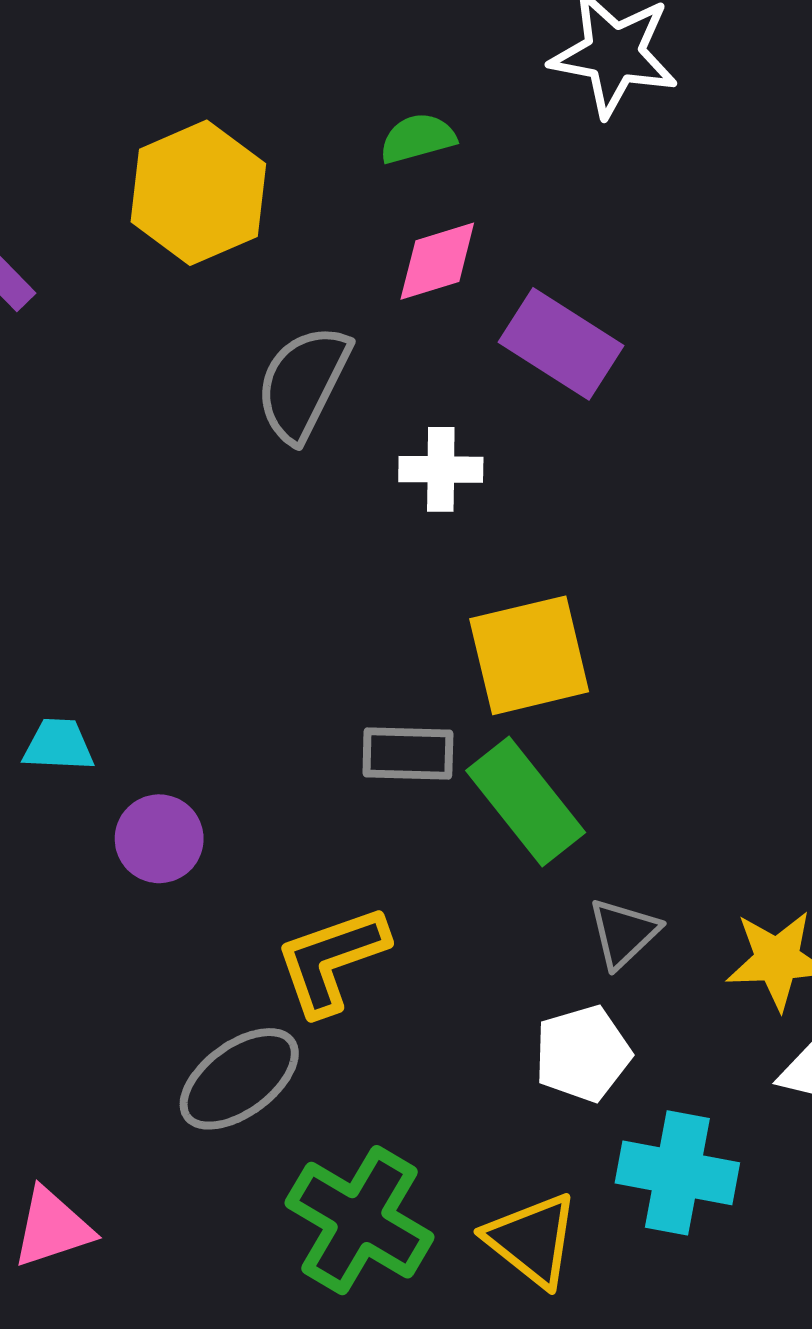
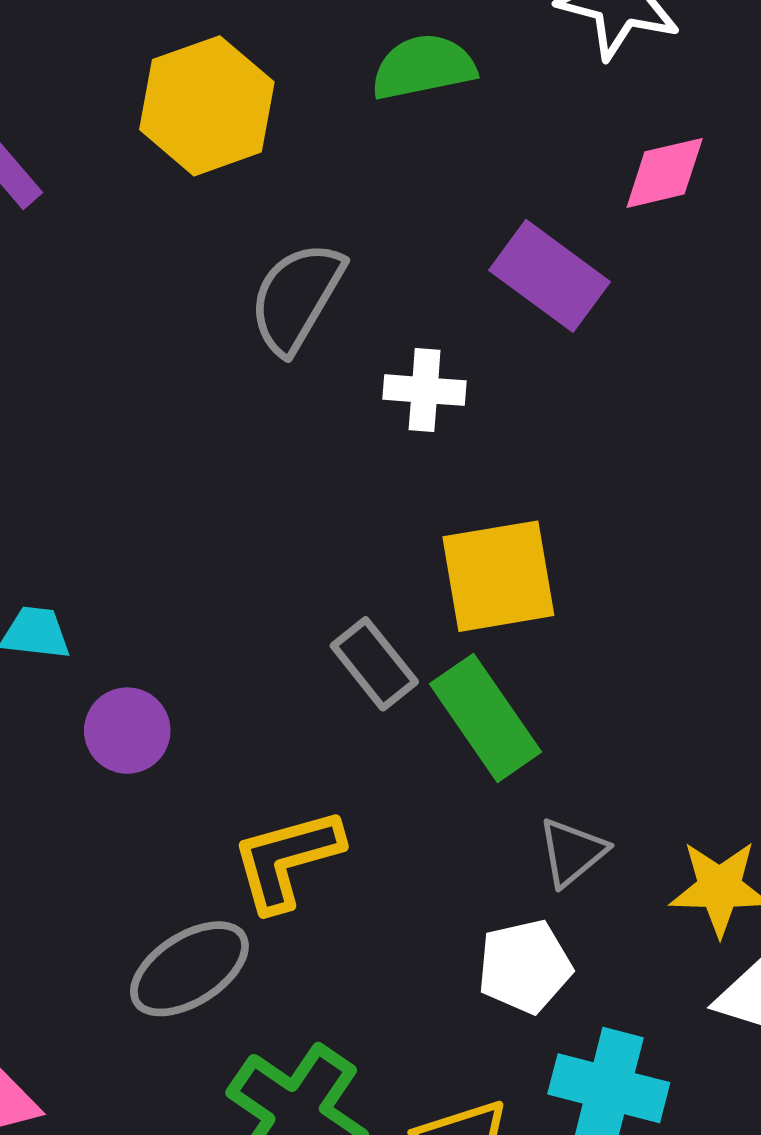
green semicircle: (418, 138) -> (423, 67), size x1.4
pink diamond: (437, 261) -> (665, 173), moved
gray rectangle: (408, 754) -> (374, 664), turned 46

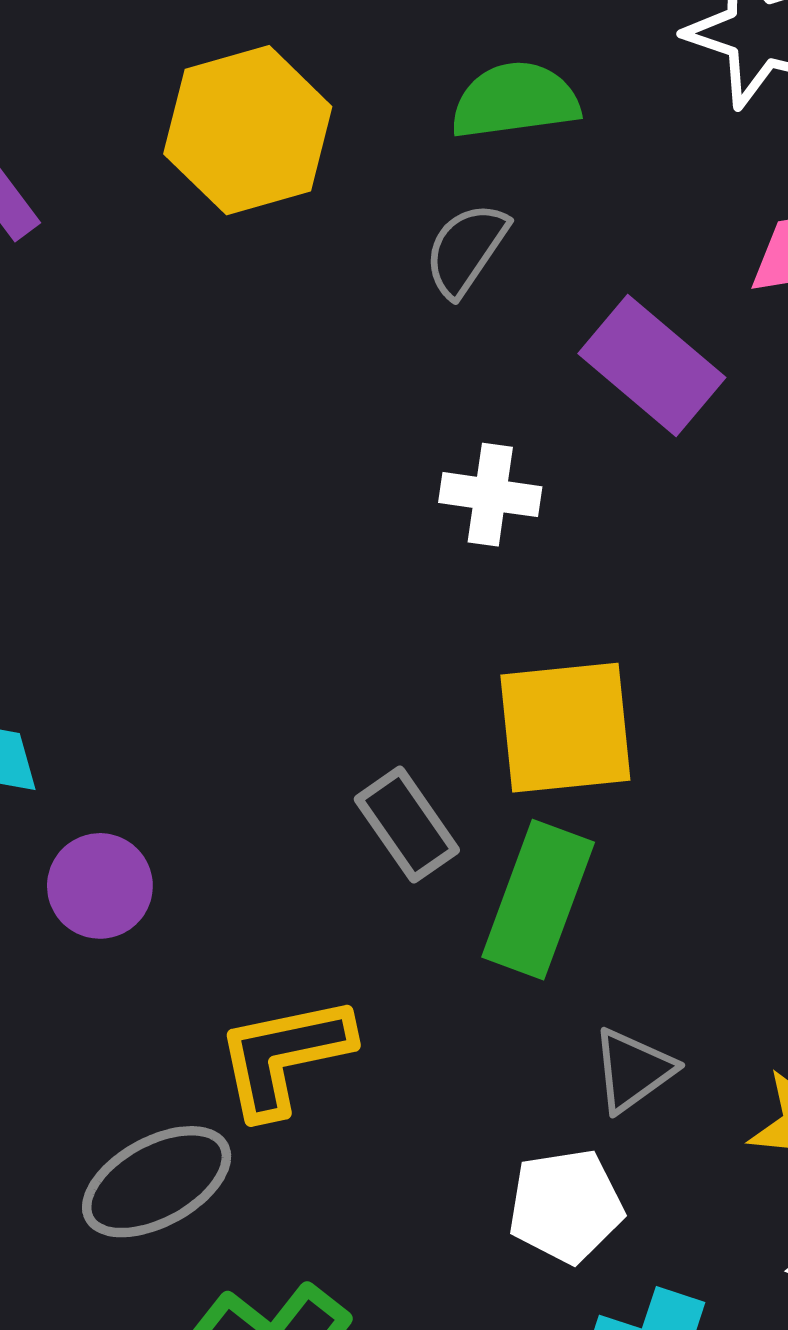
gray semicircle: (296, 297) -> (466, 249), moved, size x0.7
green rectangle: (486, 718) -> (538, 900), turned 51

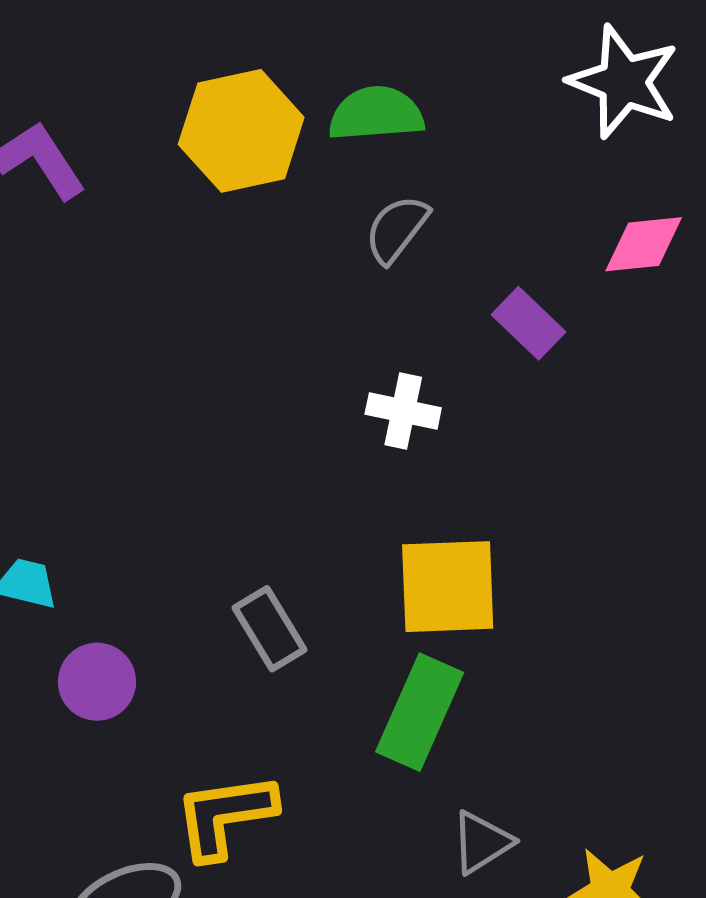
green semicircle: (515, 100) -> (376, 114), moved
purple rectangle: (652, 365) -> (528, 323), size x0.7
gray rectangle: (407, 825) -> (269, 629), moved

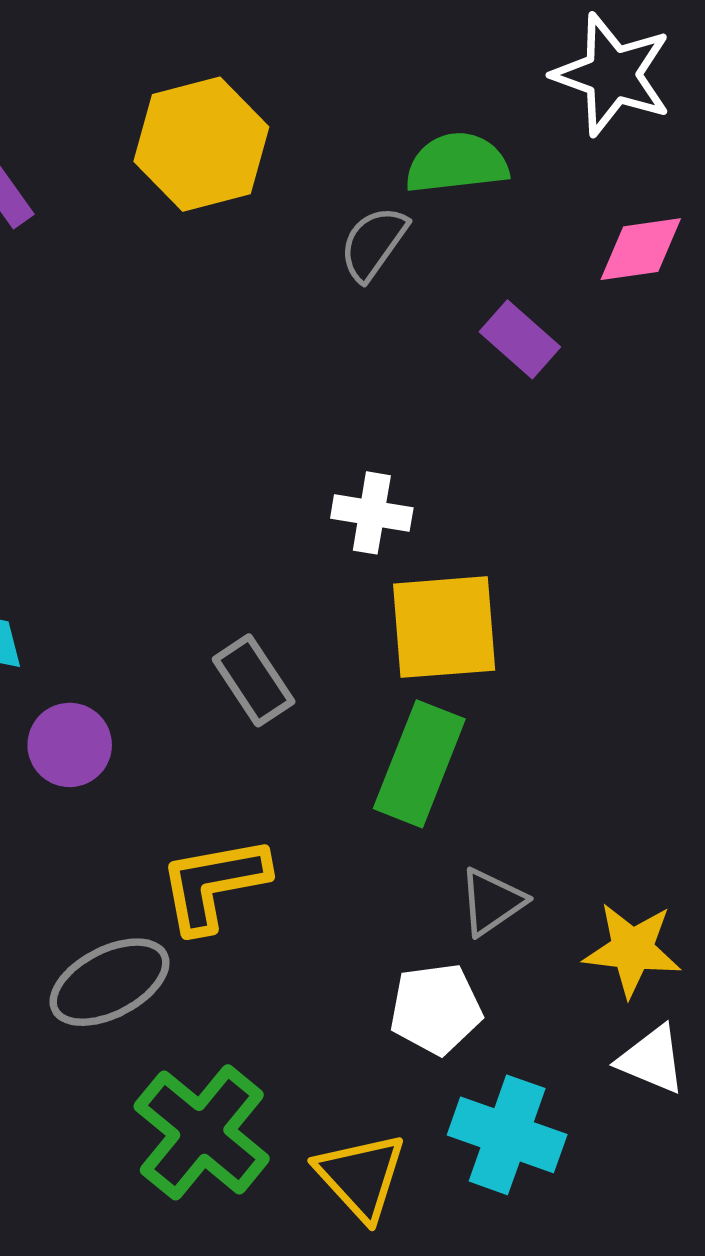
green semicircle: (376, 114) -> (457, 163), moved
white cross: (403, 411) -> (372, 513), moved

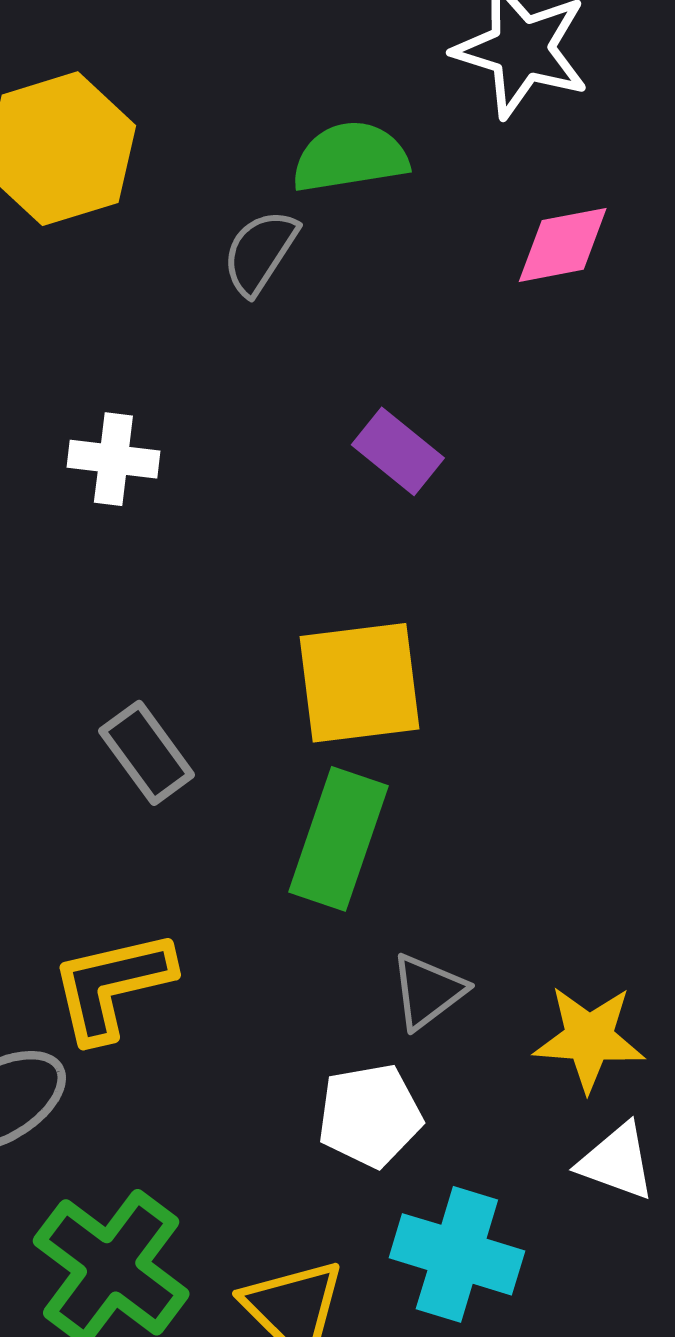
purple rectangle: (520, 339) -> (398, 451), moved
white cross: (372, 513) -> (113, 459), moved

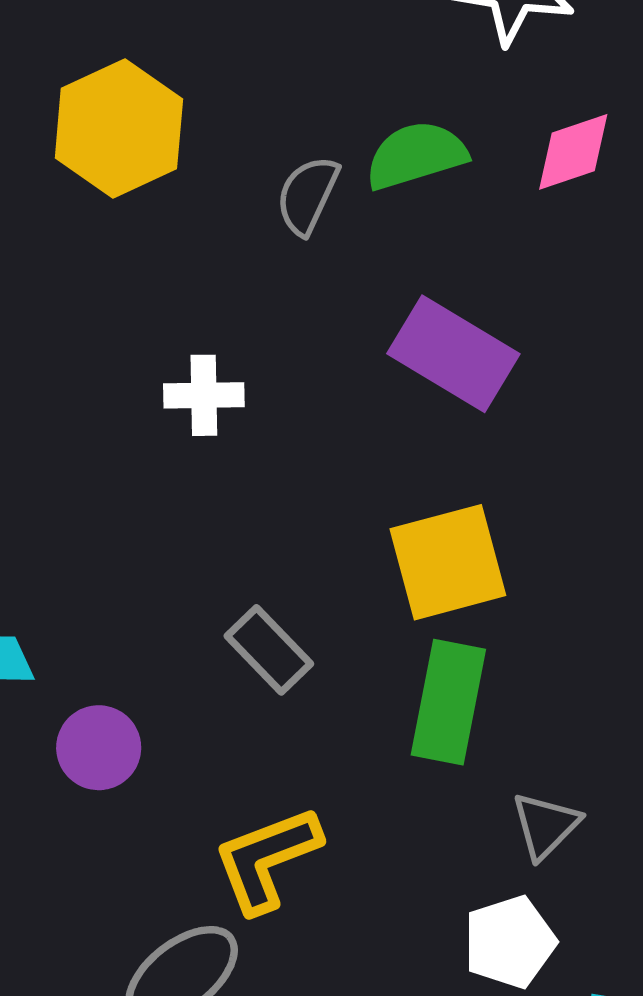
green semicircle: (350, 157) -> (416, 155), moved
purple rectangle: (398, 451) -> (453, 354), size x1.6

